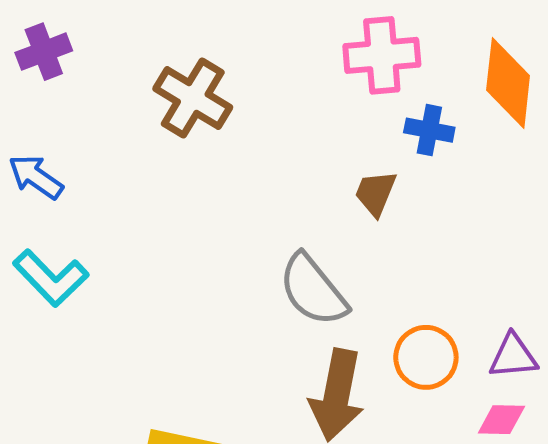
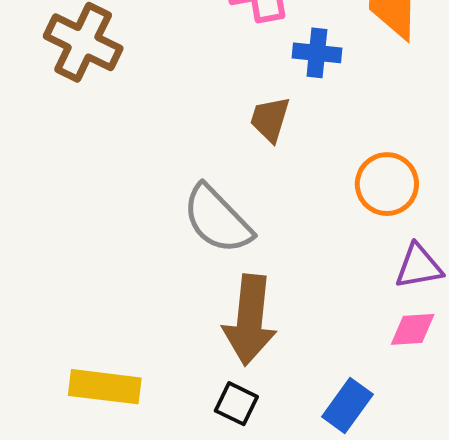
orange circle: (426, 357) -> (387, 184), moved

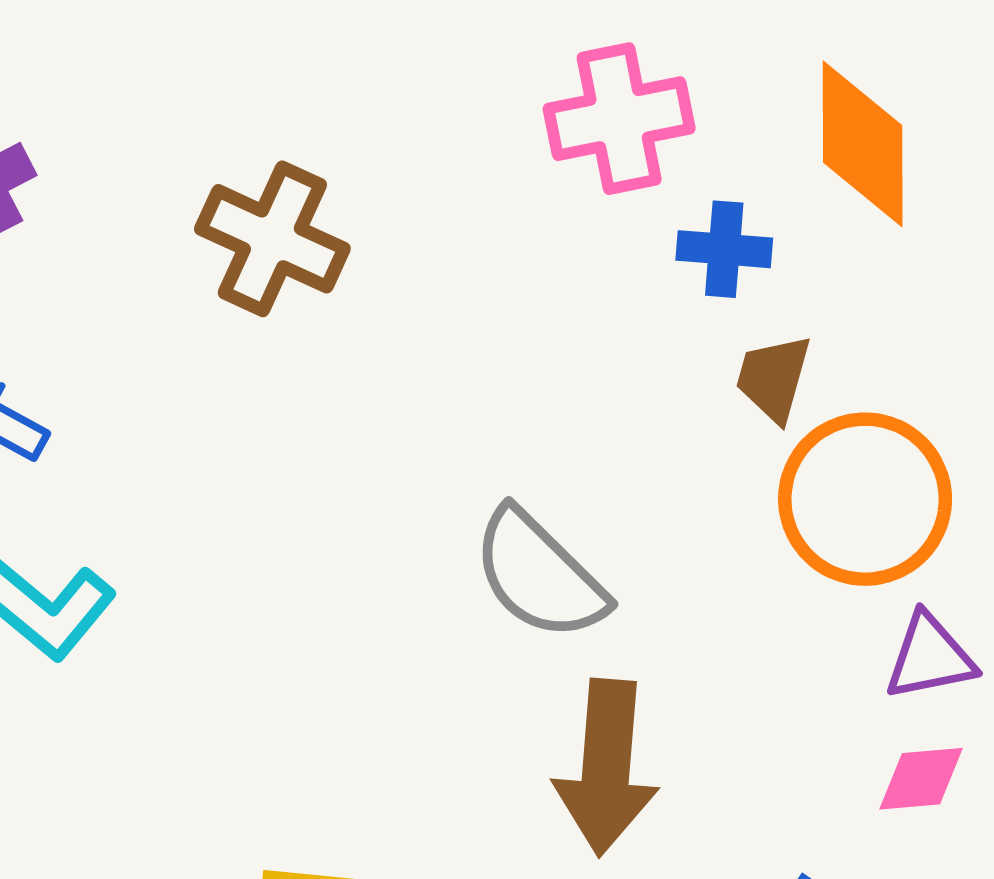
brown trapezoid: (270, 119) -> (773, 378), moved
orange circle: (387, 184) -> (865, 499), size x1.4

